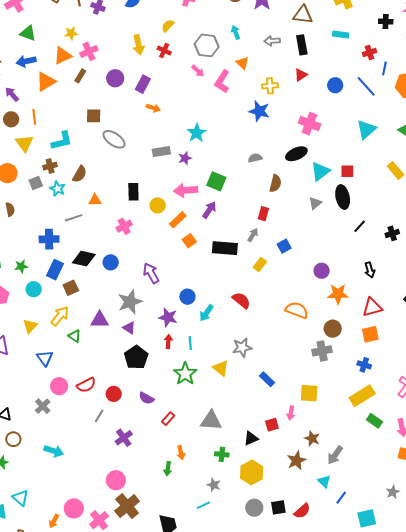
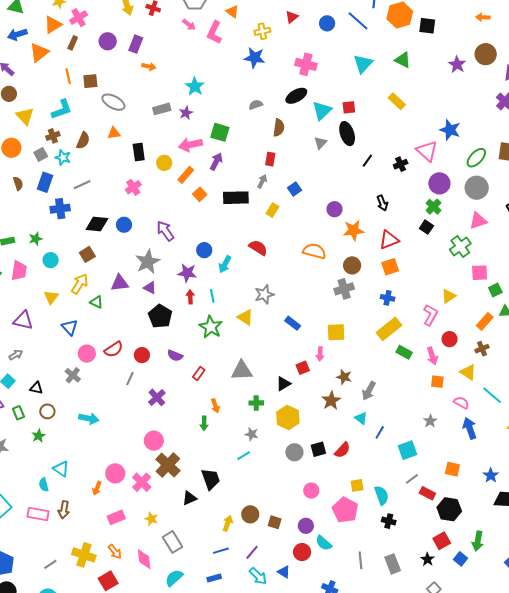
orange line: (34, 117) -> (68, 76), moved
orange triangle: (95, 200) -> (114, 133), moved
blue rectangle: (55, 270) -> (45, 182), moved

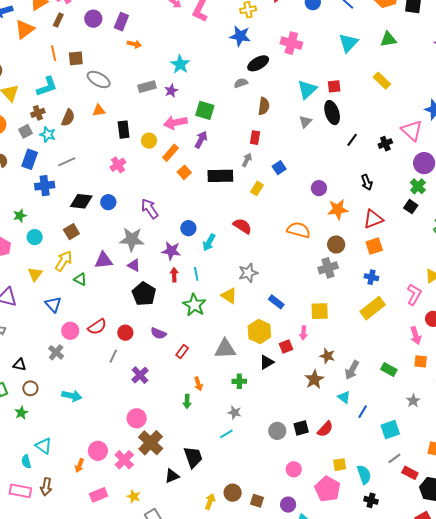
green triangle: (403, 60) -> (388, 39), turned -36
black ellipse: (296, 96) -> (258, 63), moved
gray star: (148, 262) -> (132, 239), turned 30
green rectangle: (404, 352) -> (389, 370), moved
yellow hexagon: (288, 418) -> (259, 332), moved

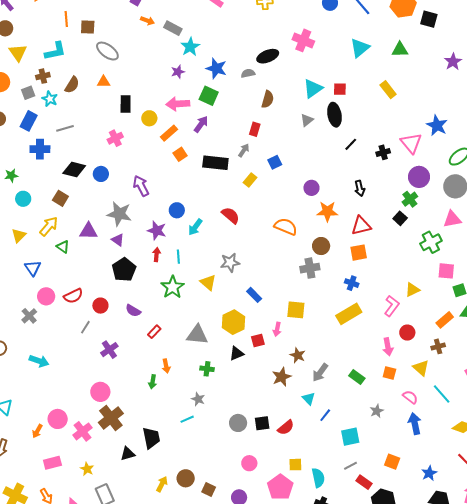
blue star: (240, 36) -> (216, 68), moved
gray rectangle: (147, 87) -> (173, 28), moved, turned 36
brown square: (71, 232) -> (60, 198), turned -35

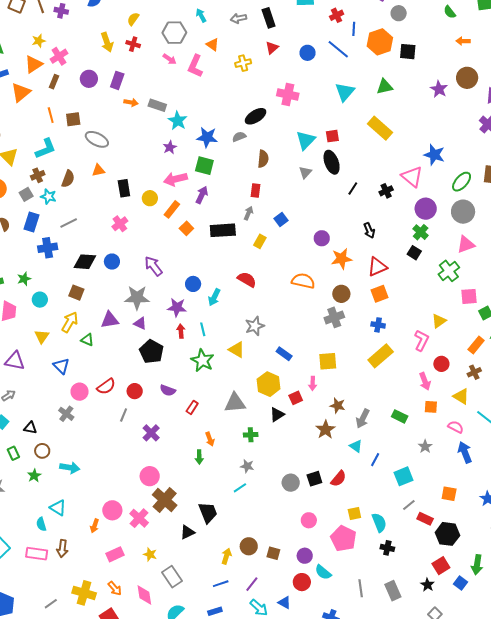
yellow rectangle: (388, 90) -> (380, 128), size x1.4
cyan arrow: (39, 361) -> (70, 468), moved

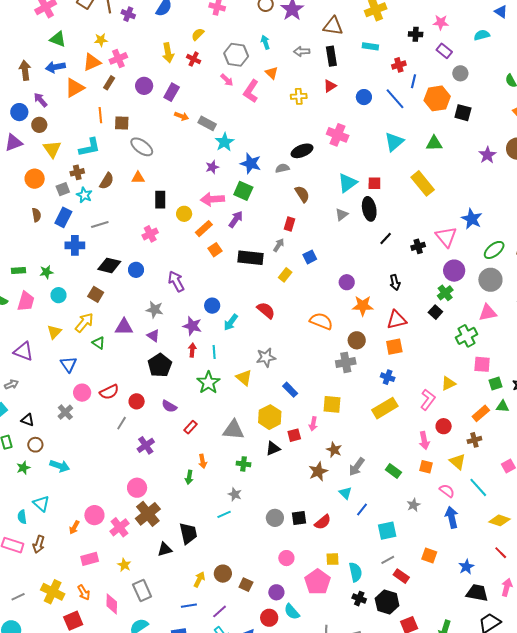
brown semicircle: (263, 159) -> (302, 194), turned -48
gray star: (137, 298) -> (155, 310), size x0.7
black hexagon: (447, 534) -> (387, 602), moved

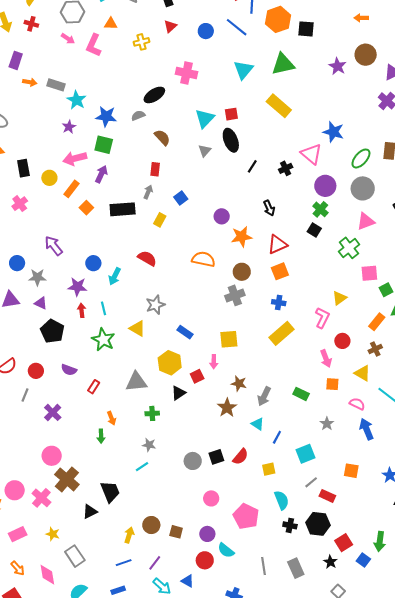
orange triangle: (272, 73) -> (111, 24), turned -32
green triangle: (434, 143) -> (283, 64), size x1.4
blue circle: (136, 270) -> (17, 263), moved
yellow square: (333, 559) -> (269, 469), moved

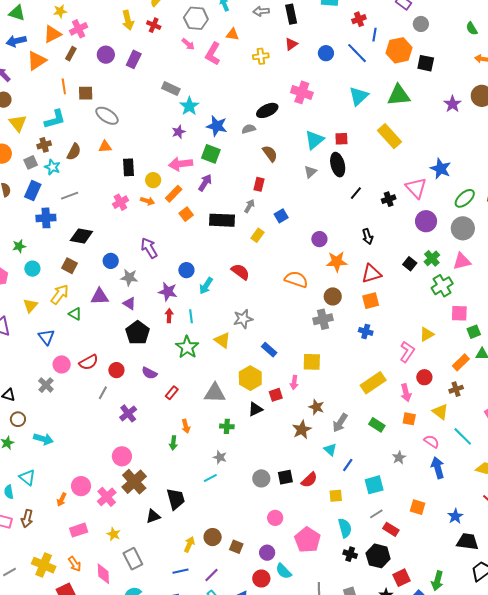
orange arrow: (30, 82) -> (147, 201), moved
green cross: (320, 209) -> (432, 258), moved
yellow rectangle: (281, 333) -> (373, 383), moved

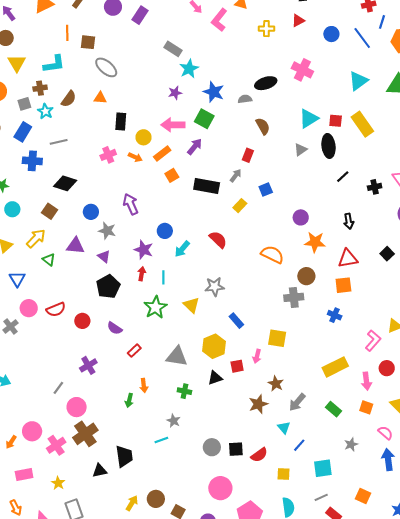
yellow rectangle: (390, 136) -> (362, 124), moved
gray line: (103, 393) -> (58, 388), moved
pink circle: (275, 518) -> (220, 488), size x1.5

